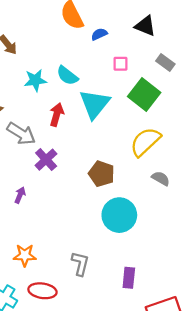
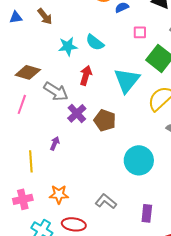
cyan triangle: (94, 104) -> (127, 80), moved
brown pentagon: (102, 174) -> (105, 120), moved
gray L-shape: (80, 264) -> (106, 201), turned -65

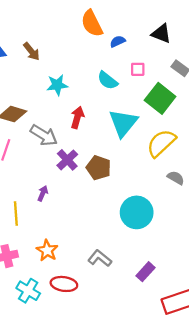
cyan semicircle: (95, 42) -> (108, 80), moved
orange star: (59, 194) -> (47, 250), turned 30
purple rectangle: (147, 213) -> (146, 272), turned 36

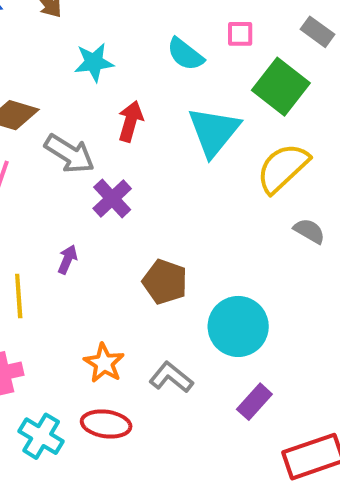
brown pentagon: (99, 168) -> (165, 282), moved
cyan circle: (137, 212) -> (238, 326), moved
orange star: (47, 250) -> (104, 363), moved

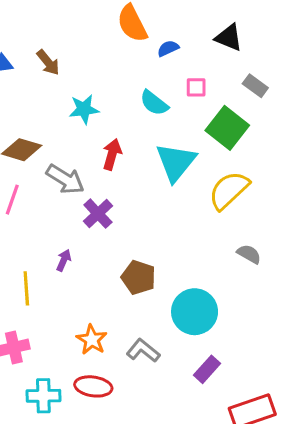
gray semicircle: (309, 231) -> (249, 254), moved
cyan cross: (41, 436) -> (43, 396), turned -32

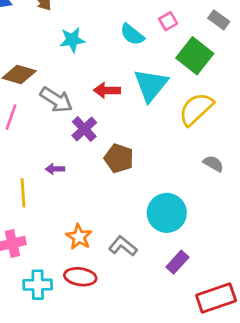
pink square: (196, 87) -> (168, 21), turned -30
red arrow: (112, 154) -> (107, 90), moved, turned -105
purple arrow: (64, 260) -> (55, 169), turned -114
brown pentagon: (138, 277) -> (119, 158), moved

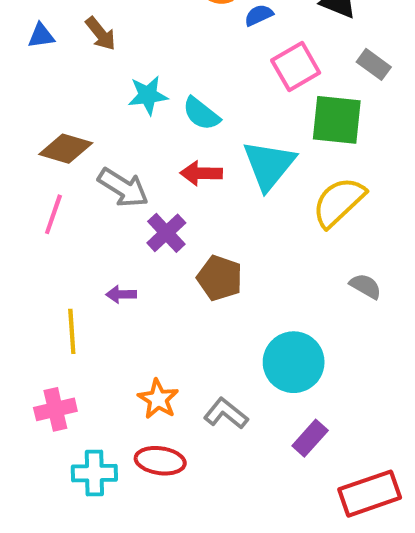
pink square: (168, 21) -> (296, 66), size x1.6
cyan semicircle: (132, 35) -> (201, 114), moved
green square: (195, 56) -> (337, 120), turned -32

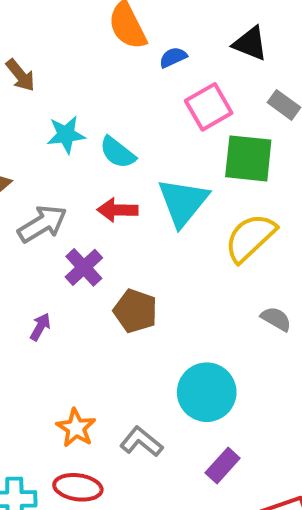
gray arrow: (123, 188) -> (42, 224), turned -63
purple arrow: (121, 294) -> (40, 327), turned 120

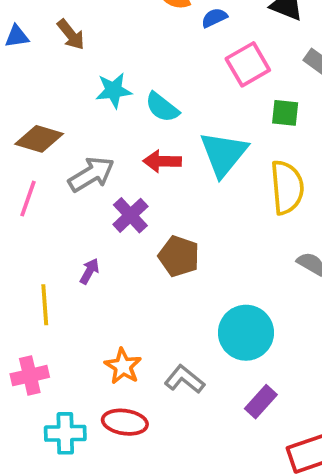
green square: (248, 158) -> (285, 113), size x0.6
yellow semicircle: (250, 238) -> (287, 187), turned 128

